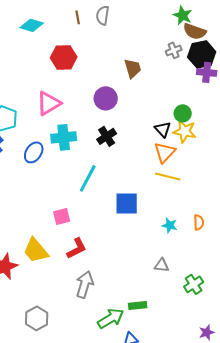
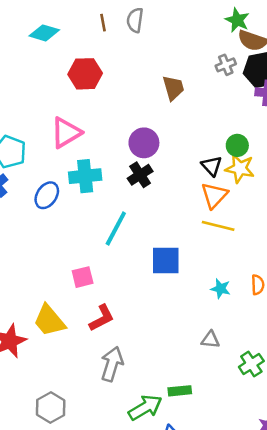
purple circle: (106, 98) -> (144, 143), moved

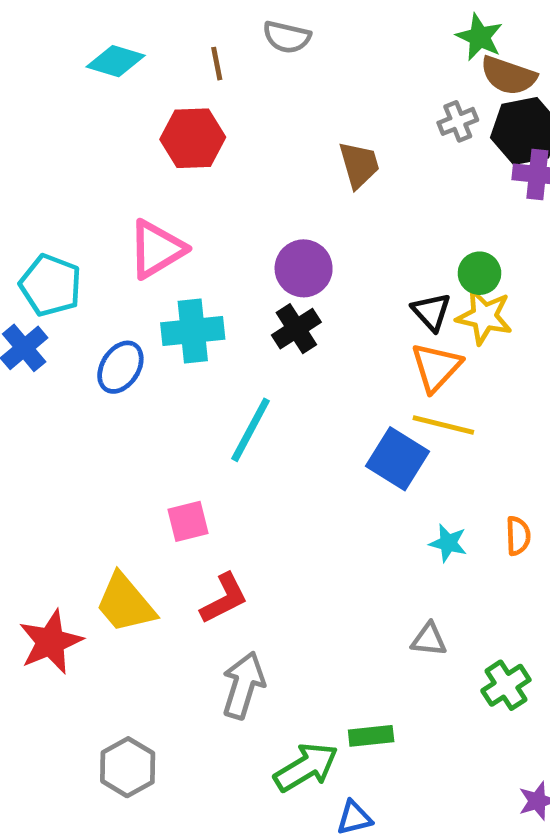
gray semicircle: (135, 20) -> (287, 37), turned -85
brown line: (103, 23) -> (217, 64), moved
blue square: (166, 260) -> (398, 459), moved, turned 32

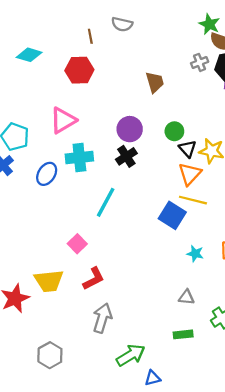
cyan diamond: (116, 61) -> (29, 55), moved
green circle: (479, 273) -> (174, 131), moved
pink square: (188, 521) -> (77, 244), turned -30
yellow trapezoid: (125, 603) -> (49, 281), turned -56
green rectangle: (371, 736) -> (183, 334), moved

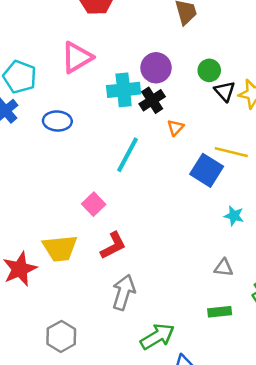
cyan cross: (79, 157) -> (124, 90), moved
blue ellipse: (47, 174) -> (57, 121), turned 60
orange triangle: (190, 174) -> (175, 127), moved, size x0.6

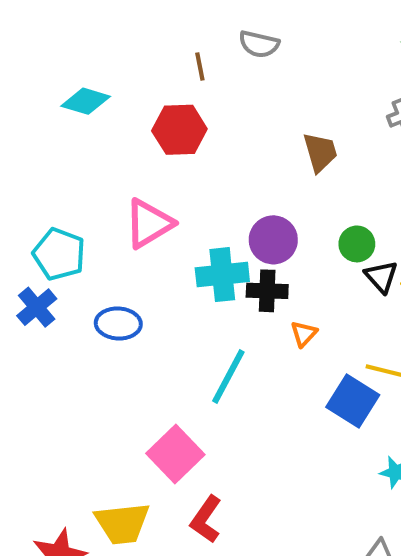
black cross: (152, 100) -> (267, 291), turned 35
pink square: (94, 204) -> (175, 454), size x1.5
red L-shape: (113, 246) -> (206, 519), turned 152

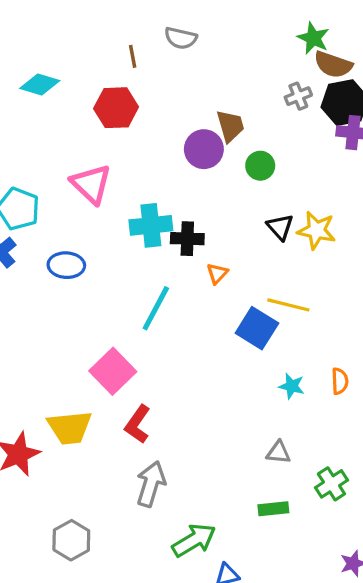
pink triangle: (149, 224) -> (91, 184), turned -45
purple circle: (273, 240) -> (204, 149), moved
green circle: (357, 244) -> (260, 166), moved

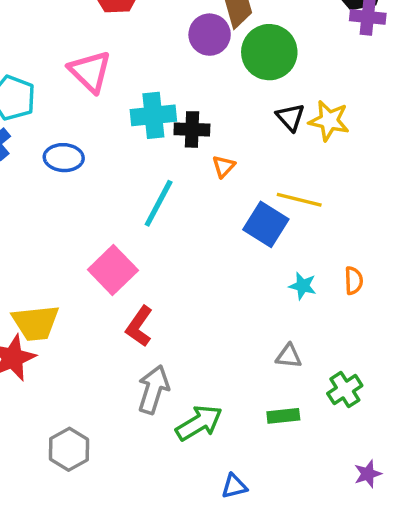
green circle: (260, 166) -> (269, 52), size x1.8
yellow trapezoid: (70, 428) -> (36, 323), moved
green arrow: (194, 540) -> (199, 423), moved

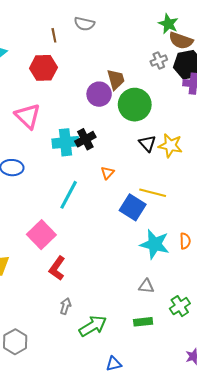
black cross: (192, 129) -> (85, 139), moved, turned -30
cyan star: (303, 286) -> (155, 244), size x1.8
gray arrow: (153, 390) -> (65, 306), size x0.6

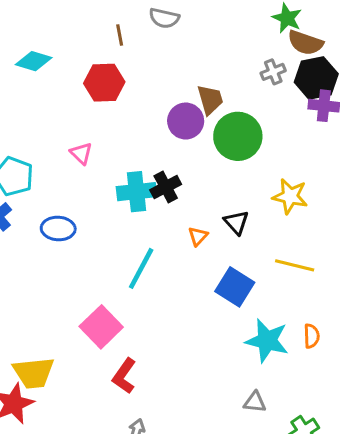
pink triangle: (28, 116) -> (81, 153), size x0.6
black triangle: (147, 143) -> (236, 222), moved
yellow line: (153, 193) -> (295, 265), moved

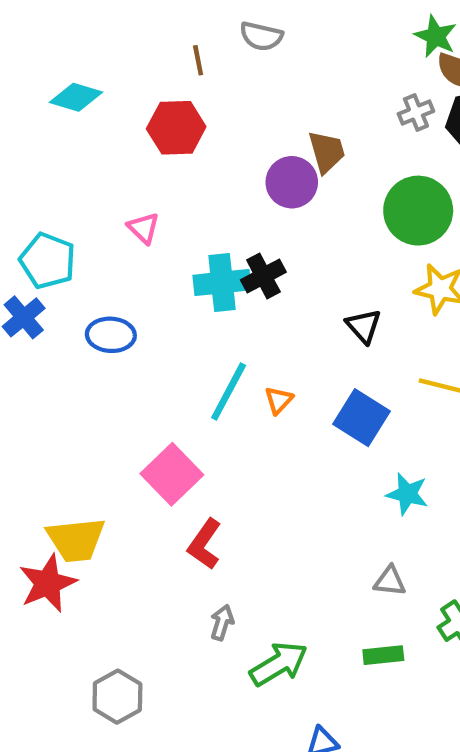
green circle: (238, 136) -> (418, 211), moved
orange triangle: (198, 236) -> (279, 400), moved
cyan star: (267, 341) -> (407, 494), size x0.7

